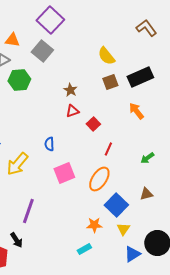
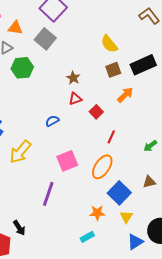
orange arrow: (136, 111) -> (125, 95), moved, turned 84
blue semicircle: (49, 144) -> (52, 121), moved, turned 64
purple line: (28, 211) -> (48, 194), moved

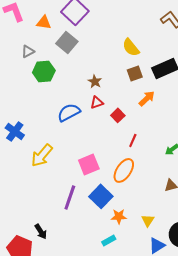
orange triangle: (15, 28) -> (44, 22), moved
blue semicircle: (52, 121) -> (69, 112), moved, size x1.6
blue square: (119, 193) -> (101, 196), moved

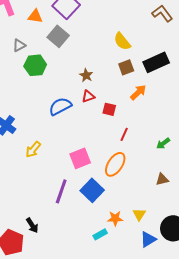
red square: (118, 115) -> (109, 109), turned -32
yellow arrow: (42, 155) -> (33, 149), size x0.7
orange star: (119, 216) -> (115, 218), moved

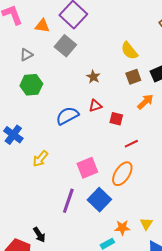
green hexagon: (35, 65) -> (31, 85), moved
brown star: (86, 75) -> (93, 77), moved
red line: (124, 134) -> (131, 144), turned 40

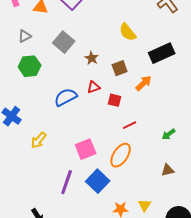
gray square: (65, 46) -> (64, 42), moved
brown square: (133, 77) -> (120, 68), moved

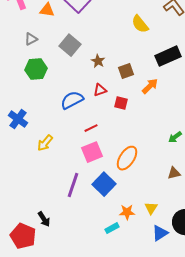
yellow semicircle: (128, 32) -> (140, 24), moved
red line: (130, 125) -> (91, 128), moved

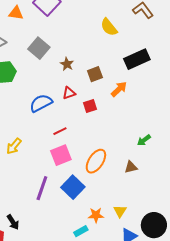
red square: (121, 103) -> (90, 106), turned -32
brown triangle: (174, 173) -> (131, 167), moved

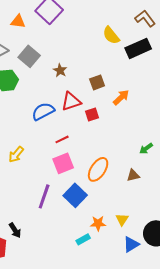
gray square: (39, 48) -> (29, 56), moved
black rectangle: (137, 59) -> (138, 48), moved
brown star: (67, 64) -> (60, 70), moved
red triangle: (69, 93) -> (71, 101), size x1.5

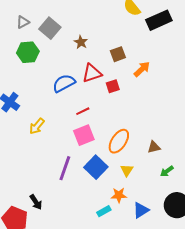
green arrow: (146, 148) -> (167, 171), moved
yellow triangle: (122, 219) -> (127, 170), moved
blue triangle: (131, 244) -> (141, 210), moved

